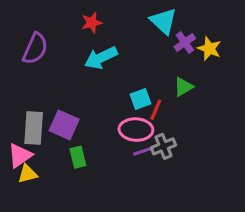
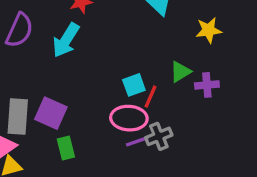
purple cross: (185, 42) -> (207, 85), moved, turned 30
yellow star: (209, 49) -> (209, 30), turned -30
cyan arrow: (101, 58) -> (66, 40), moved, turned -32

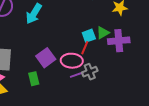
cyan square: (134, 85) -> (89, 36), moved
purple cross: (207, 85) -> (119, 41), size x1.5
purple square: (51, 113) -> (46, 58), moved, turned 30

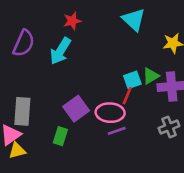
gray cross: (90, 72) -> (169, 127), moved
green rectangle: (34, 79) -> (60, 136), turned 32

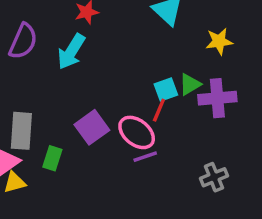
pink ellipse: (110, 113) -> (137, 132), turned 36
gray cross: (169, 127) -> (214, 177), moved
green rectangle: (60, 136) -> (52, 158), moved

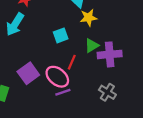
yellow star: (219, 41) -> (88, 18), moved
cyan square: (166, 89) -> (61, 35), moved
gray cross: (214, 177) -> (107, 92), moved, turned -36

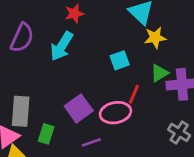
pink ellipse: (57, 77) -> (115, 113), turned -50
purple line: (63, 92) -> (91, 142), moved

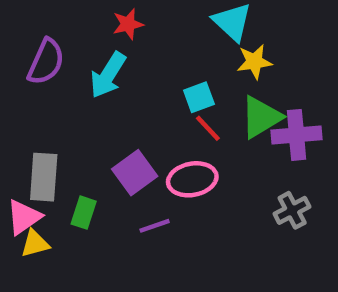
green triangle: (159, 73) -> (261, 117), size x1.5
red line: (134, 94) -> (208, 128), moved, turned -66
gray cross: (179, 132) -> (292, 210), turned 30

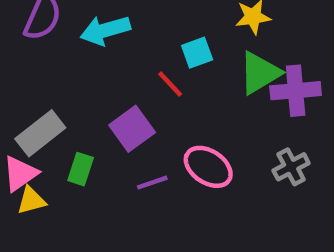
cyan arrow: (108, 75) -> (105, 30), turned 42
red line: (208, 128) -> (170, 84), moved
gray rectangle: (44, 177) -> (40, 133), turned 48
pink ellipse: (192, 179) -> (208, 167), moved, turned 45

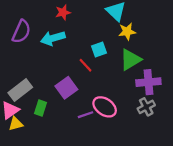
purple cross: (296, 91) -> (148, 82), moved
purple line: (152, 183) -> (85, 115), moved

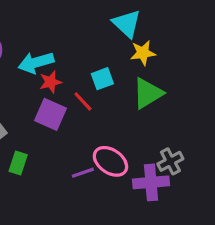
red star: (63, 12) -> (51, 82), moved
purple cross: (148, 82) -> (151, 182), moved
purple square: (66, 88) -> (51, 114), moved, turned -30

